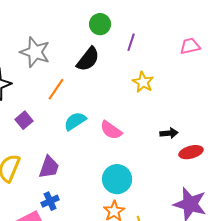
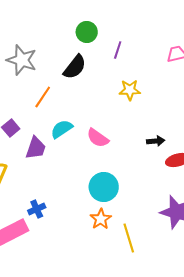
yellow star: (143, 82) -> (130, 90), turned -30
purple trapezoid: (49, 167) -> (36, 148), moved

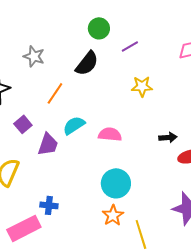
purple line: (118, 50) -> (130, 46), turned 42
gray star: (22, 60) -> (34, 56), size x0.7
pink semicircle: (98, 138) -> (110, 134), turned 150
blue cross: (37, 209) -> (49, 205), turned 30

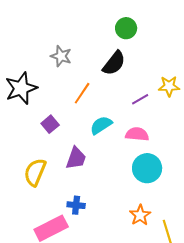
purple line: (130, 46) -> (140, 99), moved
purple trapezoid: (48, 144) -> (76, 158), moved
cyan circle: (116, 183) -> (147, 168), moved

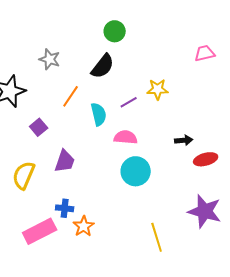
cyan semicircle: (101, 125) -> (99, 114), moved, turned 110
orange star: (140, 215) -> (84, 226), moved

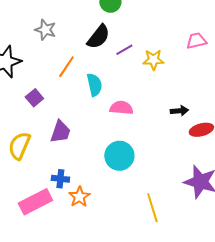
pink trapezoid: (205, 53) -> (196, 41), moved
purple line: (129, 102) -> (124, 50), moved
cyan circle: (136, 171) -> (119, 156), moved

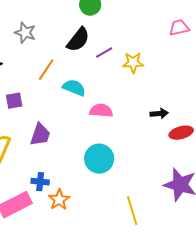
pink trapezoid: (196, 41) -> (179, 28), moved
cyan semicircle: (94, 85) -> (74, 88), turned -55
purple square: (34, 98) -> (14, 101), turned 30

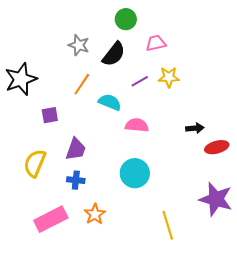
pink trapezoid: (179, 28) -> (156, 43), moved
gray star: (25, 33) -> (79, 45), moved
purple line: (104, 53) -> (140, 81), moved
blue cross: (40, 182) -> (76, 180), moved

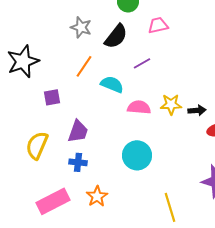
yellow star: (169, 77) -> (171, 104), moved

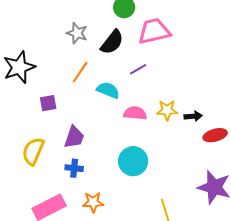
pink trapezoid: (158, 25) -> (154, 31), size x1.6
orange star: (97, 196) -> (93, 202), turned 30

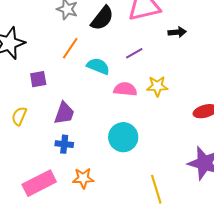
purple line: (138, 69) -> (134, 53), moved
black arrow: (193, 116) -> (177, 32), moved
yellow semicircle: (33, 151) -> (19, 116), moved, size x0.7

